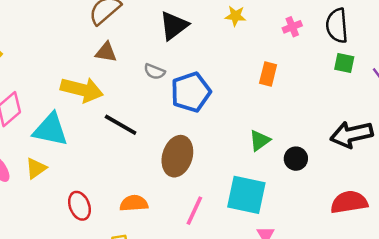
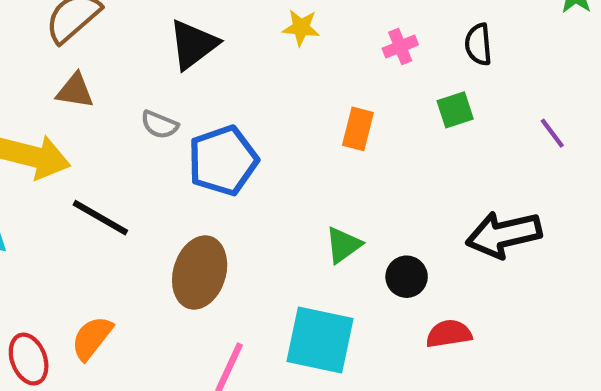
black semicircle: (337, 26) -> (478, 44), size x0.7
green square: (344, 63) -> (455, 110), moved, turned -30
red semicircle: (349, 202) -> (449, 334), moved, size x0.7
orange semicircle: (134, 203) -> (92, 338), moved, turned -48

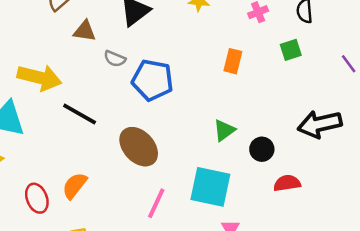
brown triangle: (75, 91) -> (85, 31), moved
blue pentagon: (223, 161) -> (152, 80), turned 30
brown ellipse: (200, 272) -> (139, 147), turned -60

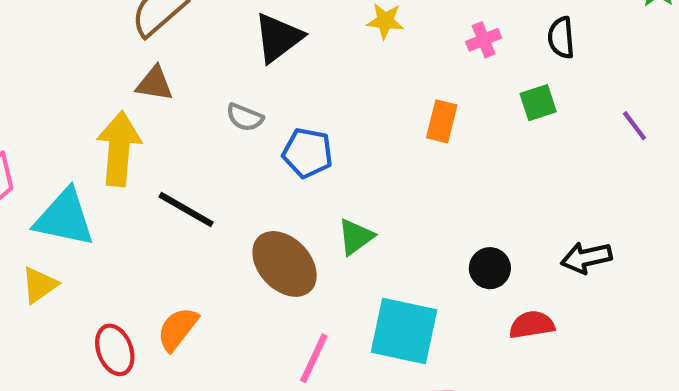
brown triangle: (85, 31) -> (155, 84), moved
yellow arrow: (39, 78) -> (119, 149), turned -99
blue pentagon: (152, 80) -> (308, 153), size x0.7
black arrow: (320, 124) -> (586, 258), moved, size x0.7
green triangle: (224, 130) -> (356, 237), moved

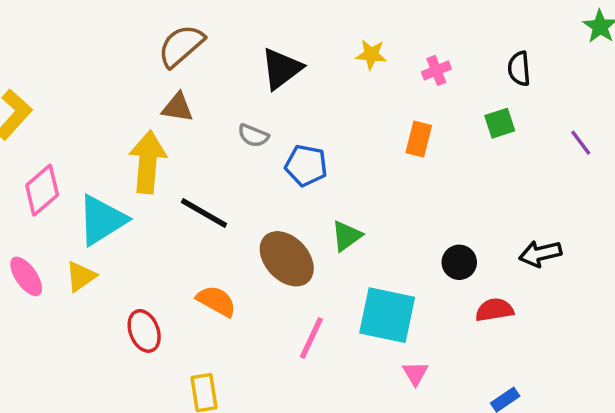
pink cross: (484, 40) -> (436, 70), moved
cyan triangle: (64, 218) -> (102, 220), turned -44
orange semicircle: (178, 329) -> (216, 301), moved, turned 81

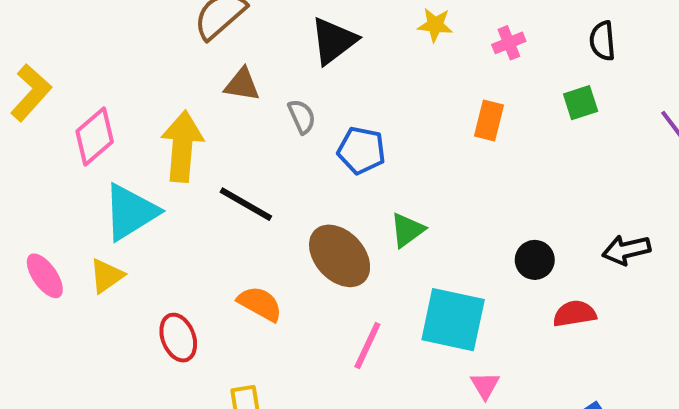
brown triangle: (178, 107) -> (242, 85), moved
gray semicircle: (253, 136) -> (302, 116), turned -136
pink diamond: (42, 190) -> (95, 136), moved

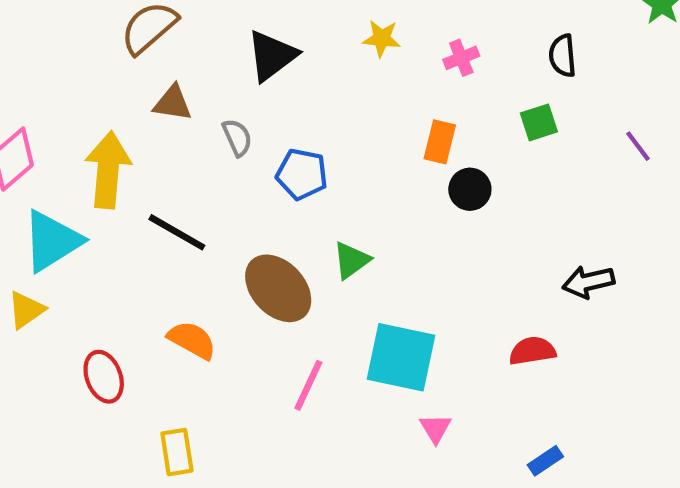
black circle: (535, 260) -> (470, 189), moved

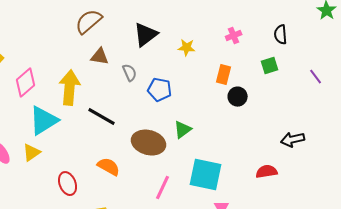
yellow star: (382, 38) -> (187, 48), moved
brown ellipse: (278, 288) -> (149, 143), turned -32

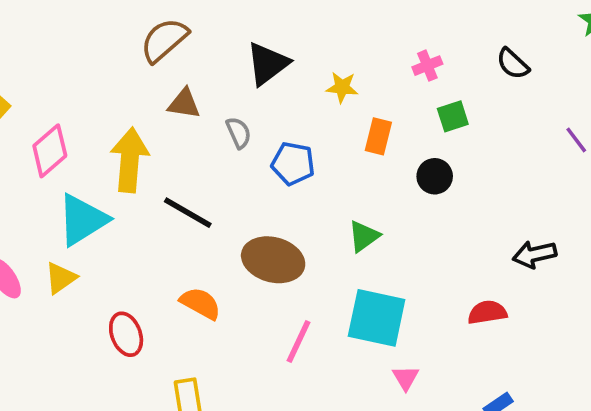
black semicircle: (281, 35) -> (513, 64), turned -42
green square: (270, 66) -> (453, 116), moved
orange rectangle: (224, 75) -> (378, 136), moved
green triangle: (183, 130) -> (364, 236), moved

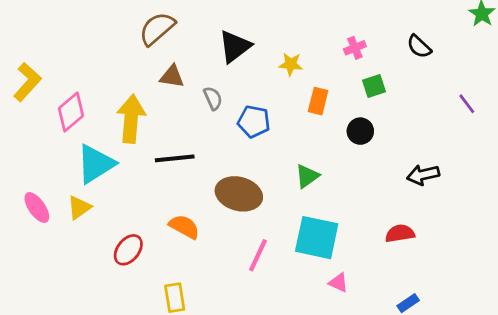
black line: (188, 213) -> (175, 158), turned -36
black arrow: (534, 254) -> (423, 175), moved
red ellipse: (126, 334) -> (128, 250), turned 60
pink triangle: (406, 378) -> (338, 283), turned -35

